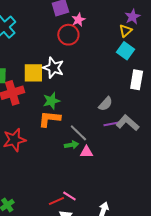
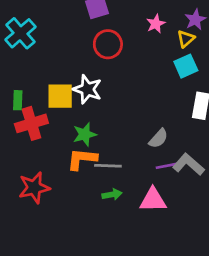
pink star: (78, 20) -> (156, 24), moved
cyan square: (126, 51) -> (186, 66), turned 30
gray line: (78, 133) -> (108, 166), moved, turned -42
pink triangle: (86, 152) -> (153, 200), moved, size x1.5

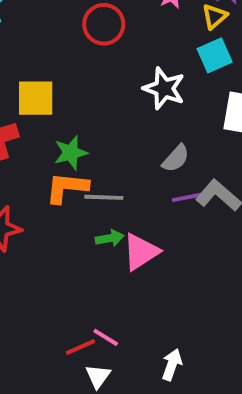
white star: (87, 89) -> (164, 88), moved
pink triangle: (153, 200) -> (141, 252), moved, turned -32

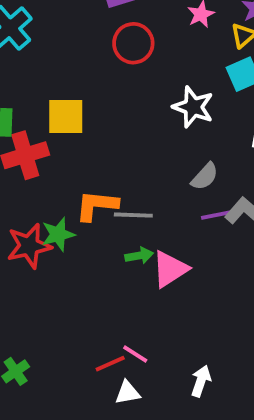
green star: (71, 153) -> (58, 234), moved
white triangle: (98, 376) -> (128, 393), turned 44

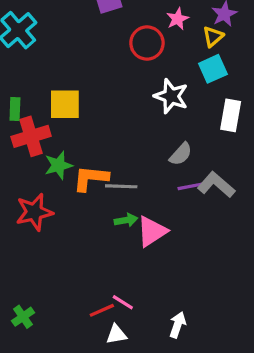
red circle: (133, 43) -> (147, 43), moved
green star: (58, 234) -> (58, 165), moved

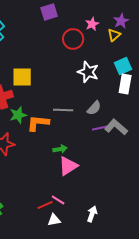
cyan square: (213, 69) -> (123, 66), moved
gray line: (121, 186) -> (63, 110), moved
pink triangle: (152, 231) -> (68, 166), moved

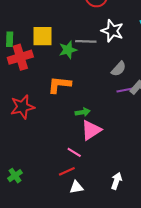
gray line: (63, 110) -> (86, 41), moved
green star: (18, 115) -> (68, 50), moved
pink line: (58, 200) -> (74, 152), moved

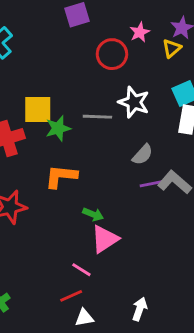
green star: (68, 50) -> (58, 128), moved
green arrow: (83, 112) -> (93, 214), turned 32

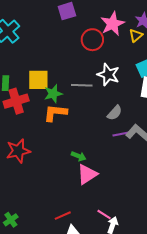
pink star: (140, 32) -> (113, 24), size x1.6
orange L-shape: (61, 176) -> (55, 113), moved
pink line: (81, 270) -> (104, 214), moved

